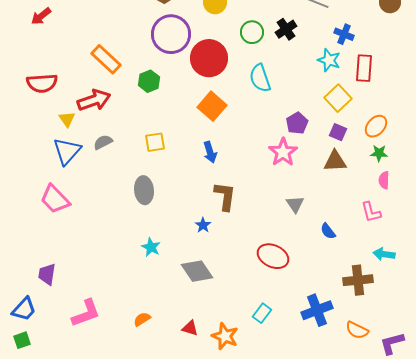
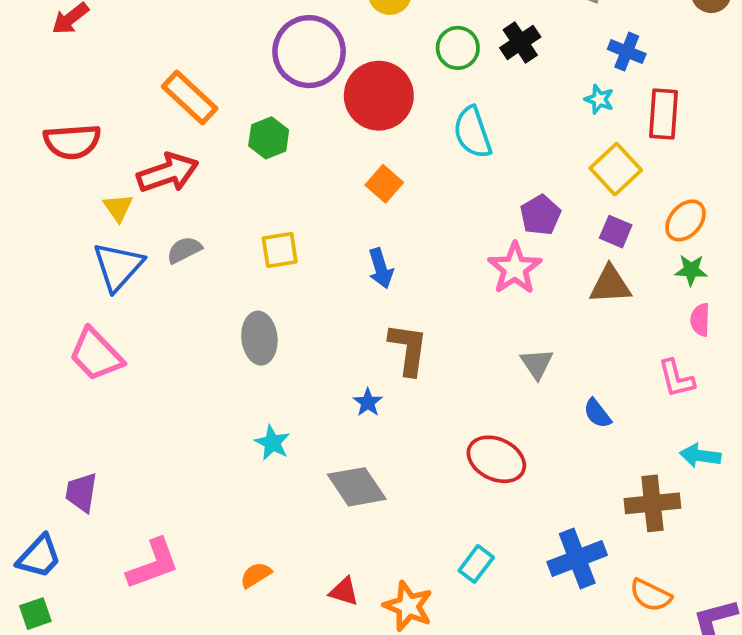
cyan star: (329, 60) -> (599, 99), size x0.7
orange square: (212, 106) -> (384, 184), size x0.7

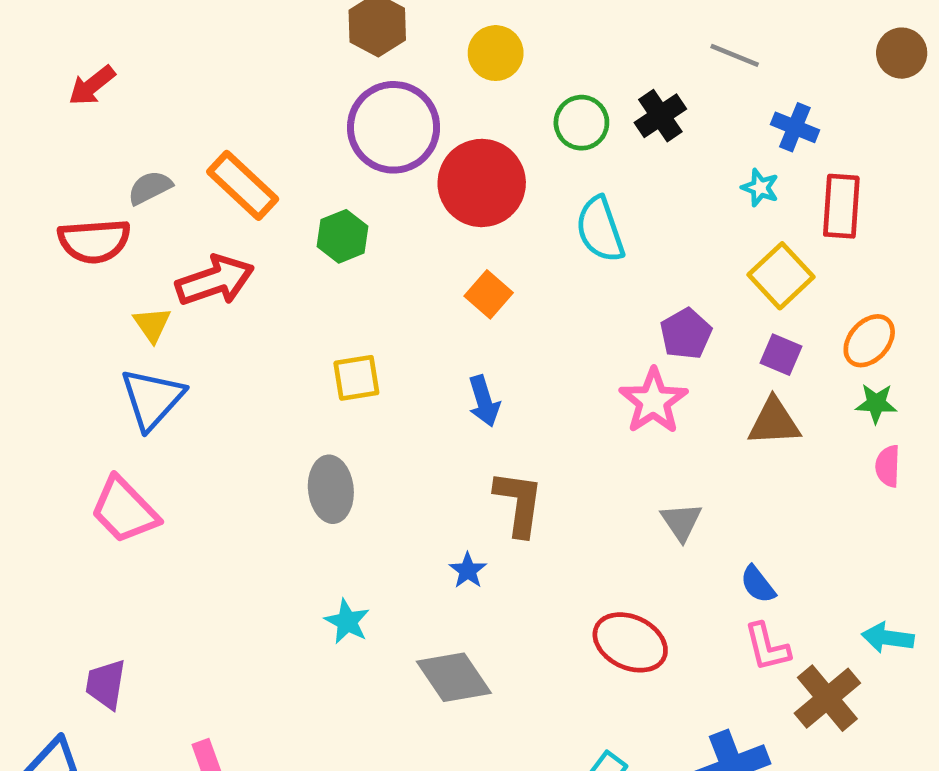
gray semicircle: (184, 250) -> (150, 188), moved
pink L-shape: (676, 378) -> (767, 647), moved
brown cross: (652, 503) -> (827, 698), turned -34

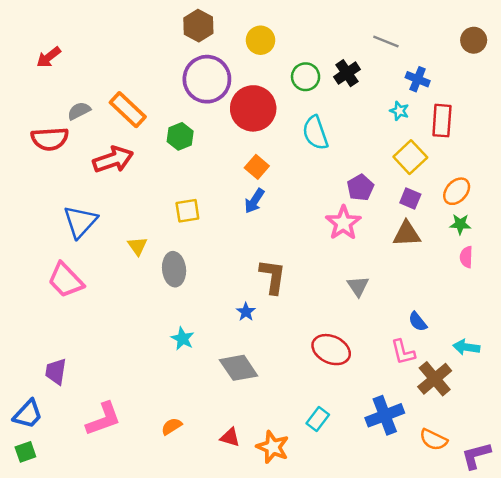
yellow triangle: (152, 325) -> (137, 246), moved
blue arrow: (484, 401) -> (254, 201), moved, turned 50
blue semicircle: (758, 584) -> (418, 322), moved

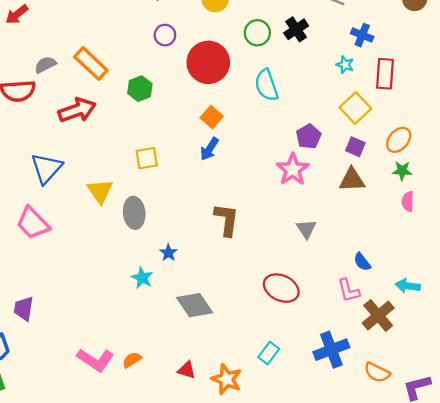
purple circle: (207, 79) -> (165, 35), size x0.5
yellow triangle: (137, 246) -> (100, 191), size x1.4
blue star: (246, 312) -> (168, 253), moved
pink L-shape: (103, 419) -> (95, 360), moved, turned 54

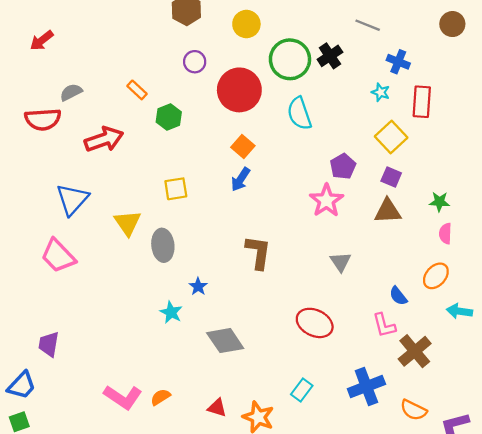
green circle: (257, 33) -> (290, 59), size x1.5
orange rectangle: (91, 64) -> (137, 90), moved, size x0.6
orange ellipse: (399, 140) -> (436, 276), moved
cyan arrow: (408, 286) -> (459, 311), moved

